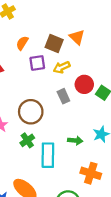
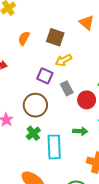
orange triangle: (77, 37) -> (87, 23), moved
purple square: (37, 63) -> (45, 76), moved, turned 35
red circle: (84, 84) -> (87, 100), moved

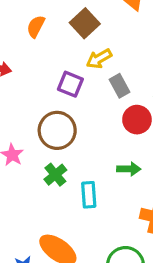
brown square: (55, 37) -> (85, 23), turned 30
gray rectangle: (67, 88) -> (119, 86), moved
cyan rectangle: (54, 147) -> (89, 195), size x0.7

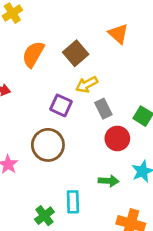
orange semicircle: (36, 26) -> (33, 54), size x1.4
green cross: (55, 175) -> (44, 216), moved

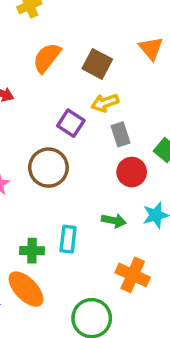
brown square: (76, 53) -> (97, 64), turned -30
green cross: (44, 216) -> (32, 251), turned 30

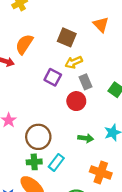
orange semicircle: (47, 58) -> (24, 44), moved
brown circle: (48, 168) -> (38, 137), moved
red circle: (132, 172) -> (76, 101), moved
cyan rectangle: (68, 239) -> (56, 162), moved, turned 35

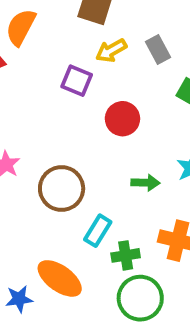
gray rectangle: (85, 82) -> (158, 50), moved
green cross: (34, 162) -> (126, 255), moved

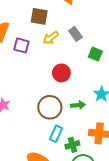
purple square: (77, 81) -> (21, 45), moved
brown circle: (62, 189) -> (50, 107), moved

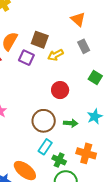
brown square: (39, 16) -> (40, 40), moved
gray rectangle: (75, 34) -> (84, 46), moved
green cross: (72, 145) -> (59, 160), turned 32

